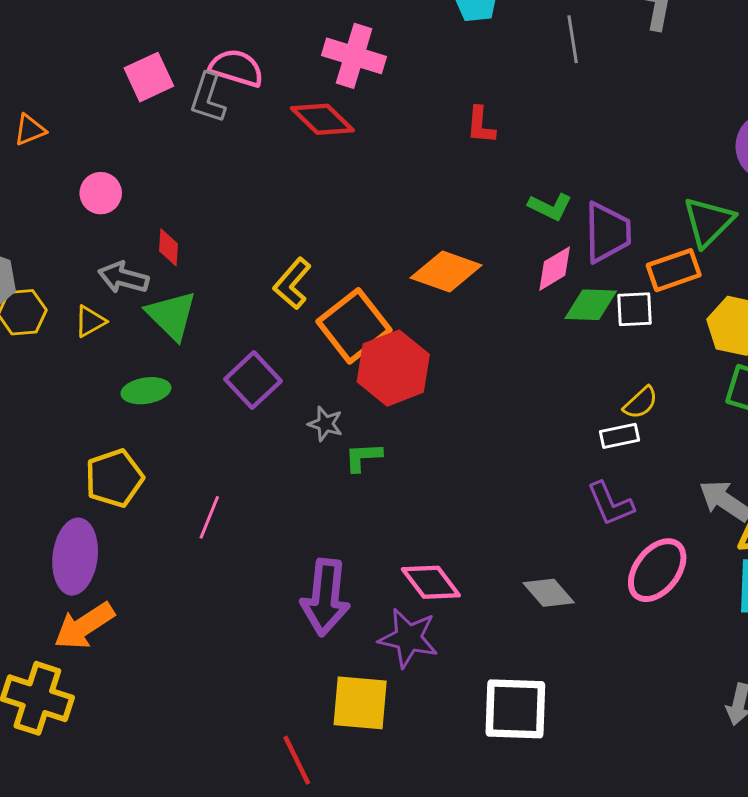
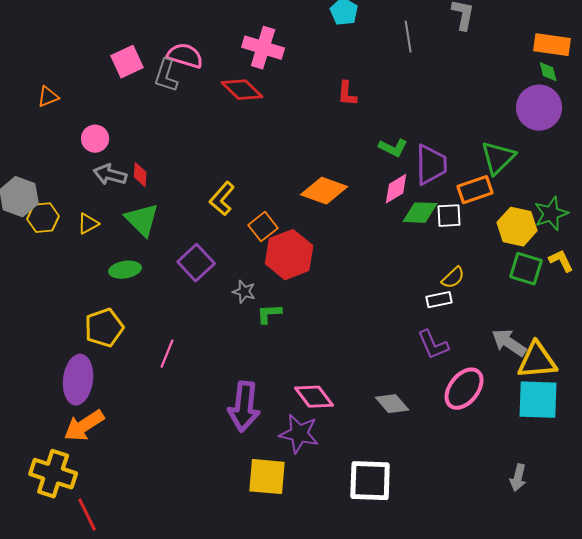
gray arrow: (123, 278) -> (110, 175), moved
orange square: (354, 326) -> (263, 227), size x0.6
red line: (297, 760) -> (87, 515), moved

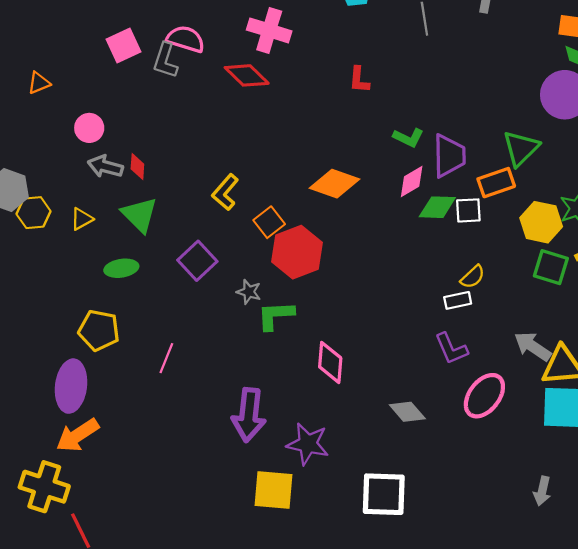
green L-shape: (269, 314) -> (276, 315), size x1.4
yellow pentagon: (104, 328) -> (99, 330), turned 30
pink diamond: (314, 397) -> (330, 362), moved, turned 42

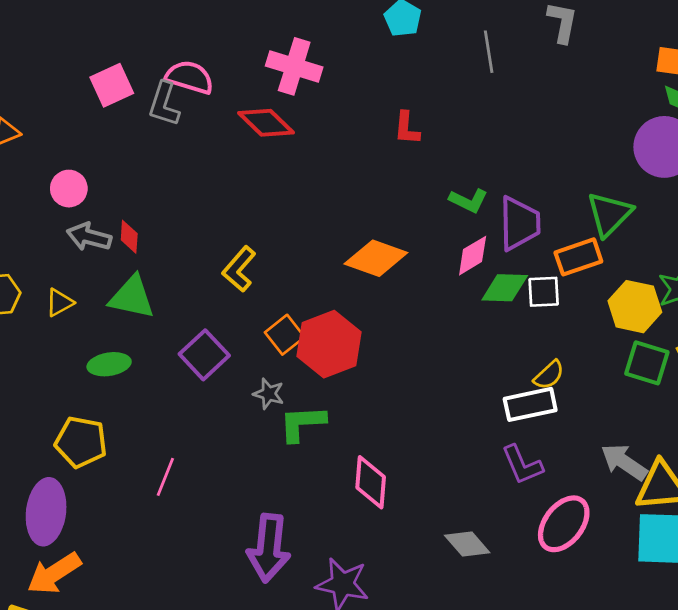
green triangle: (140, 215) -> (132, 297), turned -33
orange square: (269, 222) -> (285, 335), moved
white rectangle: (458, 300) -> (530, 404), size x1.5

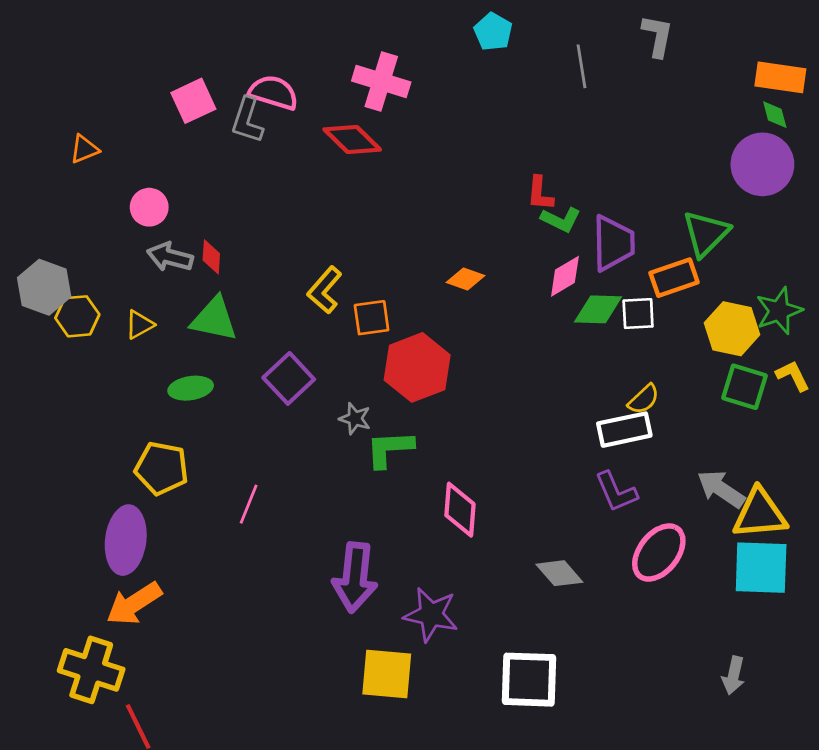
red L-shape: (407, 128) -> (540, 193), moved
orange diamond: (376, 258) -> (465, 279), size x0.6
orange square: (285, 335) -> (372, 318), moved, turned 30

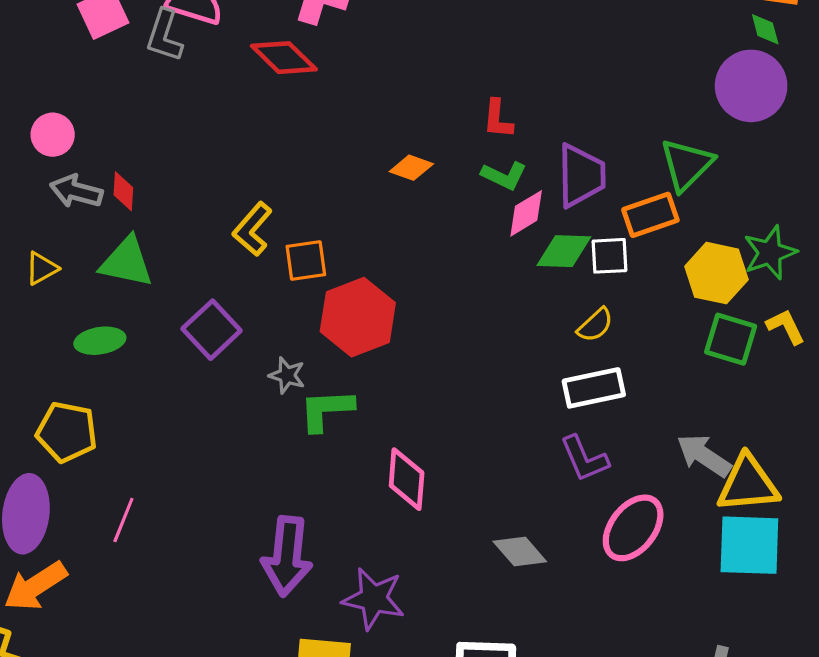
green L-shape: (561, 220) -> (504, 176), moved
orange diamond: (465, 279) -> (411, 168), moved
yellow semicircle: (644, 399) -> (595, 325), moved
pink line: (249, 504) -> (123, 520), moved

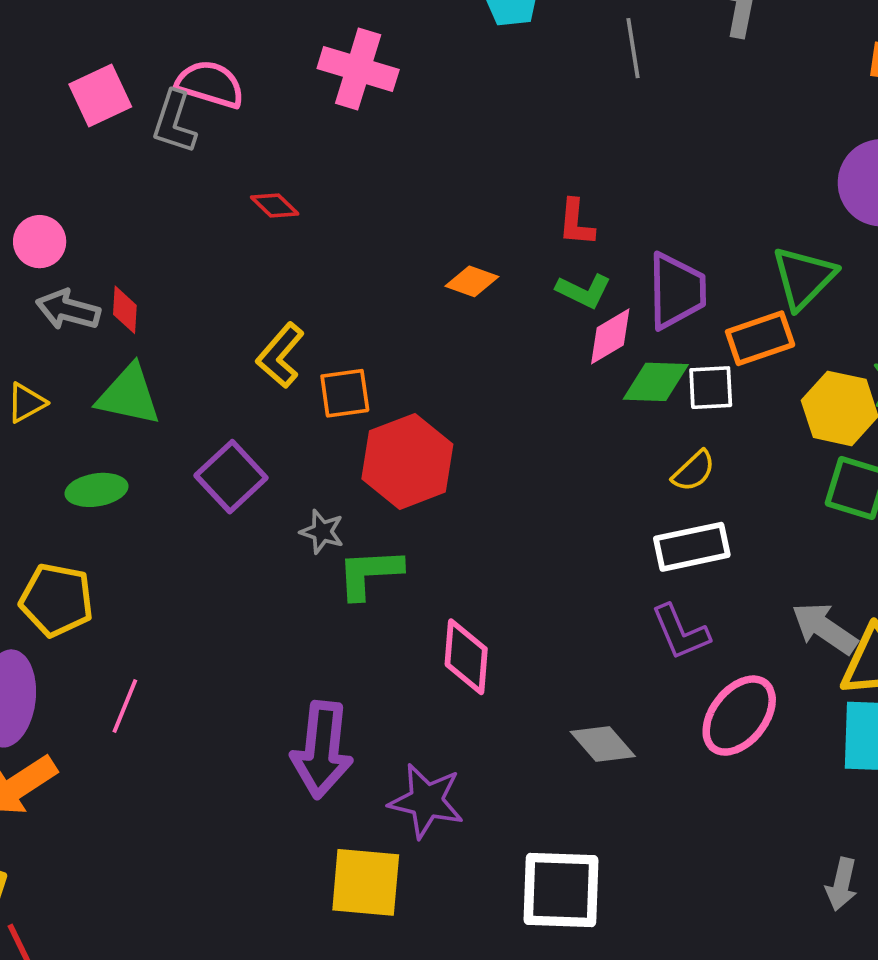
red diamond: (284, 58) -> (275, 206), moved, size x0.6

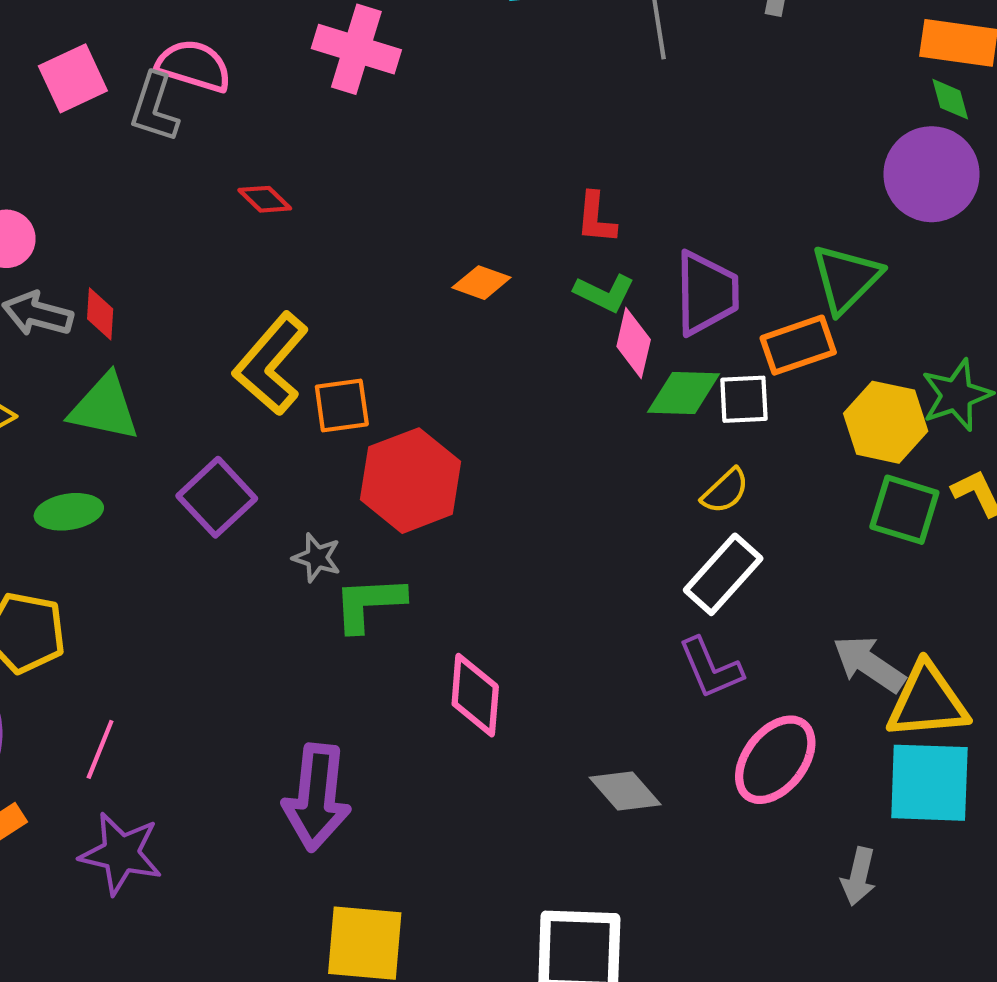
pink diamond: (610, 336) -> (634, 343), turned -46
yellow L-shape: (280, 355) -> (271, 364), size x1.4
white rectangle: (692, 547) -> (723, 574), turned -36
purple star: (426, 801) -> (121, 854), moved
gray arrow: (842, 884) -> (859, 876), moved

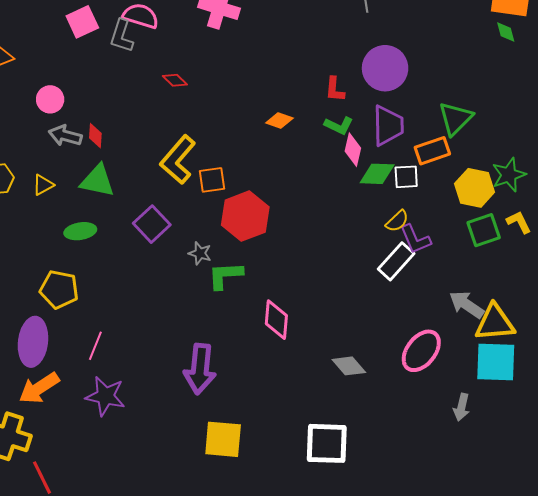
purple circle: (932, 174) -> (385, 68), moved
green square: (904, 510) -> (484, 230), turned -36
purple L-shape: (711, 668) -> (415, 239), moved

